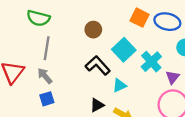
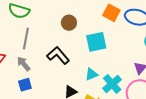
cyan square: (124, 50) -> (96, 42), turned 30
cyan cross: (151, 62) -> (112, 84), moved
black L-shape: (98, 65) -> (58, 55), moved

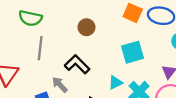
cyan square: (96, 42) -> (133, 52), moved
gray arrow: (24, 64) -> (60, 85), moved

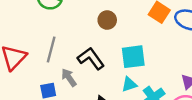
gray line: (40, 48) -> (51, 49), moved
cyan square: (133, 52) -> (133, 57), moved

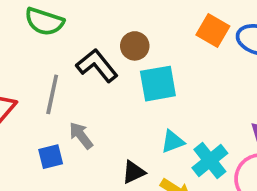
cyan square: (133, 57) -> (158, 84), moved
black L-shape: (91, 59) -> (97, 65), moved

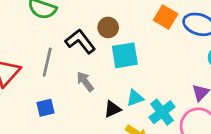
gray arrow: (81, 136) -> (85, 81), moved
black triangle: (133, 172) -> (112, 109), moved

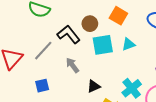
orange square: (166, 17) -> (118, 16), moved
gray line: (47, 62) -> (43, 51), turned 30
cyan triangle: (135, 98) -> (128, 44), moved

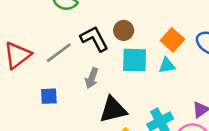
orange square: (118, 16) -> (172, 40), moved
gray arrow: (72, 65) -> (92, 78), turned -133
black triangle: (94, 86) -> (113, 110), size x1.6

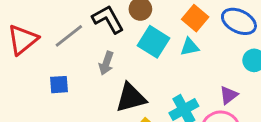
cyan square: (135, 60) -> (154, 42), turned 32

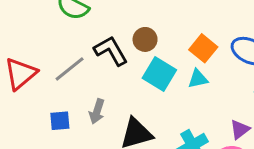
gray arrow: (106, 63) -> (97, 111), moved

